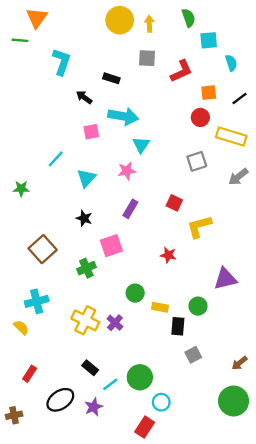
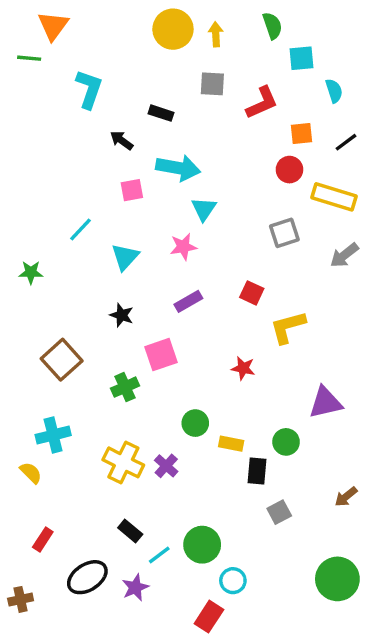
purple rectangle: (130, 209) -> (188, 301), turned 30
brown arrow: (240, 363) -> (346, 497), moved

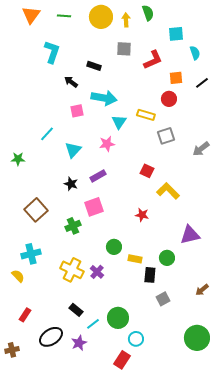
green semicircle: (272, 26) -> (148, 13), moved
green line: (29, 58) -> (64, 16), moved
yellow rectangle: (334, 197) -> (146, 115), moved, size x0.7
purple rectangle: (188, 301) -> (98, 176), moved
yellow L-shape: (288, 327) -> (168, 191), turned 60

